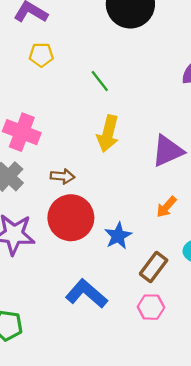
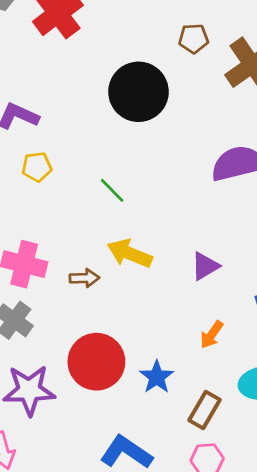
yellow arrow: (108, 134) -> (130, 254), turned 105
purple triangle: (168, 151) -> (205, 266), size x0.7
brown arrow: (62, 176) -> (84, 278), moved

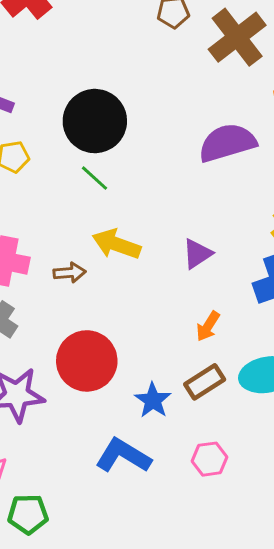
black circle: (138, 92) -> (95, 121), moved
blue star: (157, 377) -> (153, 400), moved
brown rectangle: (205, 410) -> (205, 382), moved, turned 30

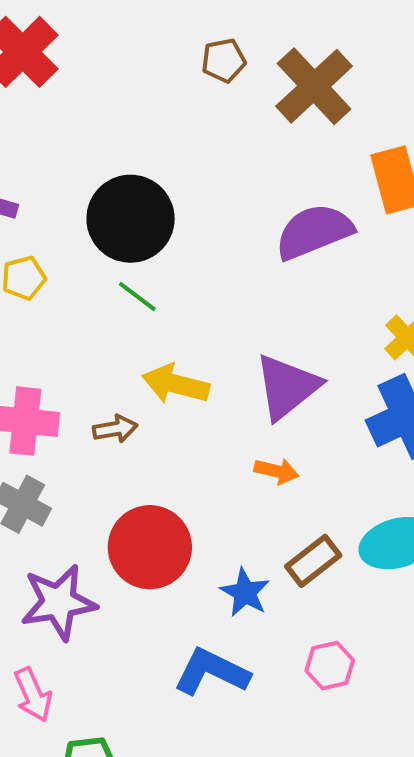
purple triangle: (197, 254) -> (287, 387), size x1.6
orange arrow: (208, 326) -> (277, 471), moved, turned -104

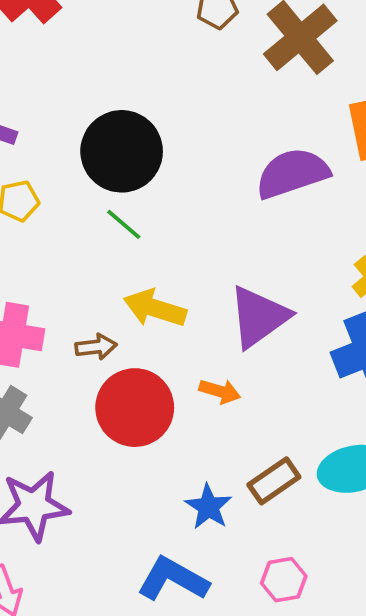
orange arrow: (277, 471) -> (220, 391), moved
red circle: (150, 547) -> (135, 408), moved

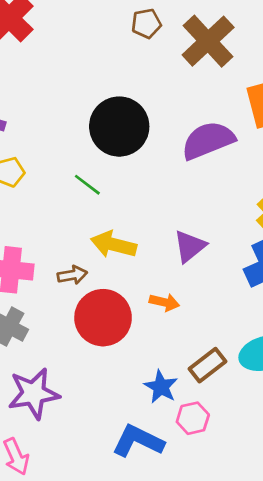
black circle: (122, 151) -> (119, 127), moved
purple triangle: (259, 317) -> (190, 246), size x0.7
pink hexagon: (284, 580) -> (193, 418), moved

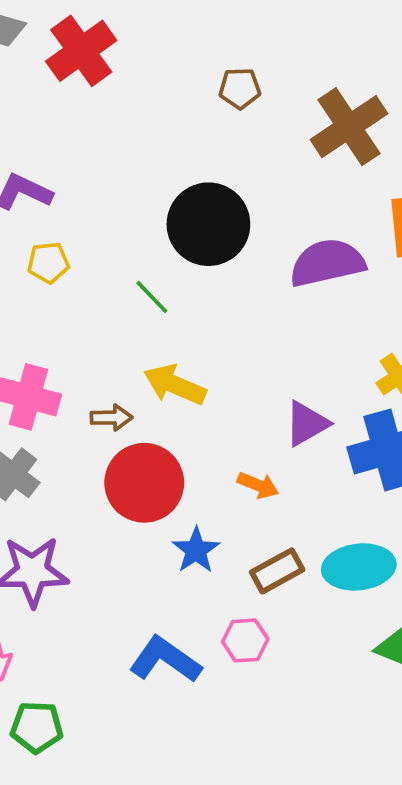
brown pentagon: (146, 23) -> (240, 88), moved
purple triangle: (190, 246) -> (307, 424), moved
orange arrow: (164, 302) -> (258, 485), moved
blue star: (161, 387) -> (196, 550), moved

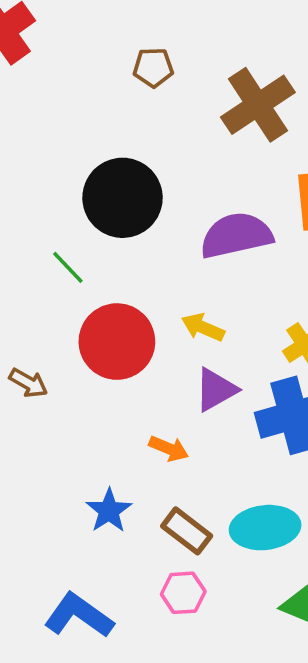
yellow arrow: (175, 385) -> (203, 327), moved, size x0.7
brown arrow: (111, 418) -> (28, 383), turned 30
red circle: (144, 483) -> (117, 342), moved
brown rectangle: (277, 571) -> (187, 531), turned 66
pink hexagon: (245, 640) -> (183, 593), moved

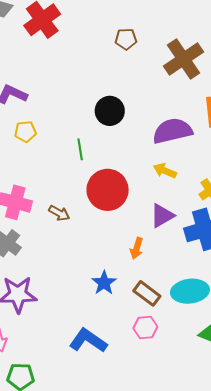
black circle: (123, 198) -> (110, 111), size x0.7
green line: (68, 267) -> (80, 149), turned 35
yellow arrow: (203, 327) -> (165, 171), moved
orange arrow: (169, 449) -> (137, 248), turned 85

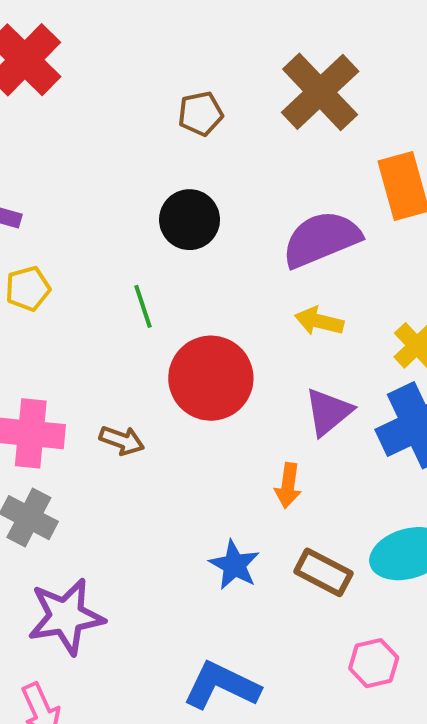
brown pentagon: (126, 39) -> (200, 114), moved
pink hexagon: (145, 327) -> (374, 663), moved

